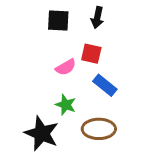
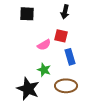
black square: (58, 21) -> (27, 14), moved
blue rectangle: (105, 85) -> (70, 57), turned 35

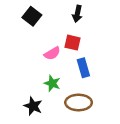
black square: (27, 14) -> (32, 16), turned 35
black star: (28, 89) -> (33, 106), size x0.7

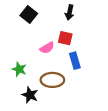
green star: (52, 83) -> (19, 69), moved
brown ellipse: (79, 103) -> (52, 80), moved

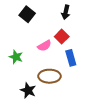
red square: (65, 38) -> (62, 37), turned 32
green star: (19, 69) -> (16, 57), moved

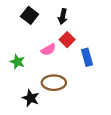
black arrow: (66, 12) -> (63, 16), moved
blue rectangle: (71, 58) -> (87, 57), moved

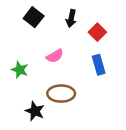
red square: (67, 40) -> (97, 32), moved

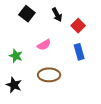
black arrow: (71, 18) -> (57, 15), turned -40
black star: (35, 111) -> (14, 85), moved

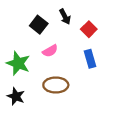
black square: (27, 14) -> (39, 25), moved
green star: (16, 56) -> (18, 63), size x1.5

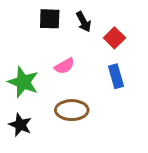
black square: (39, 25) -> (50, 19), moved, turned -36

